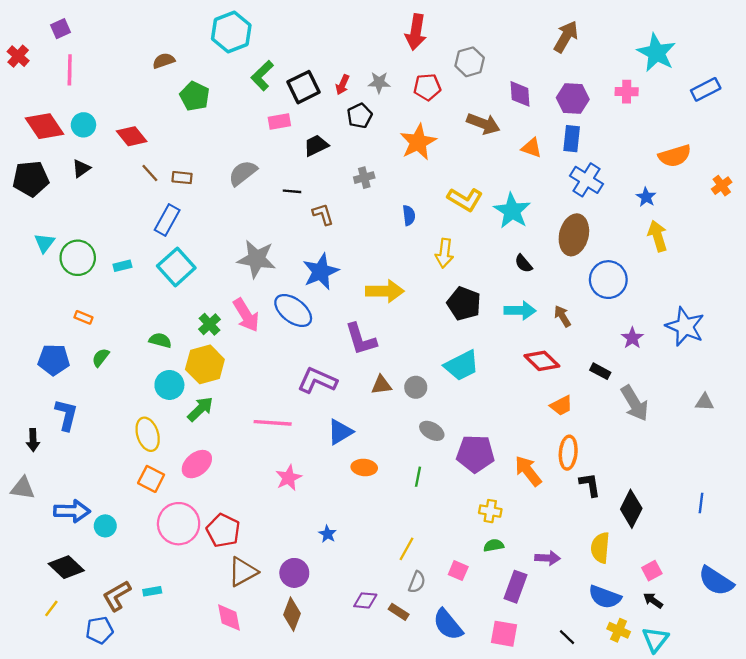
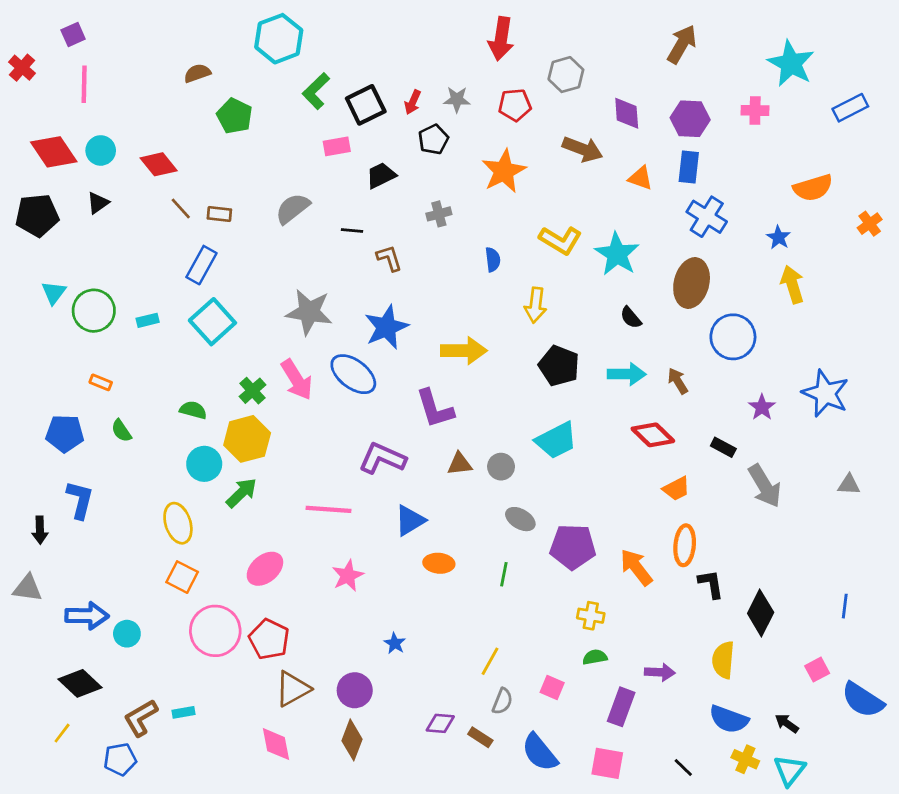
green semicircle: (101, 357) -> (121, 431), turned -72
pink ellipse: (197, 464) -> (265, 569), moved
pink square: (652, 571) -> (817, 670), moved

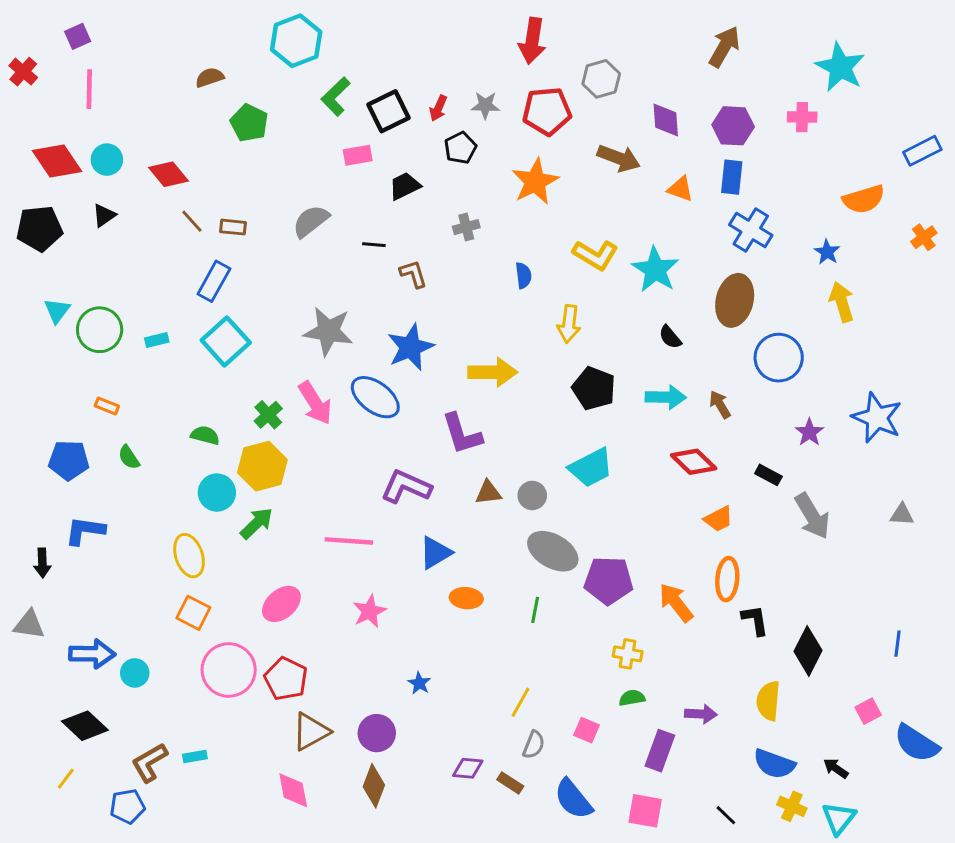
red pentagon: (515, 105) -> (547, 111), size x1.4
blue rectangle: (850, 108) -> (922, 151), moved
blue L-shape: (80, 500) -> (85, 531), turned -96
gray ellipse: (520, 519) -> (553, 551), size x1.6

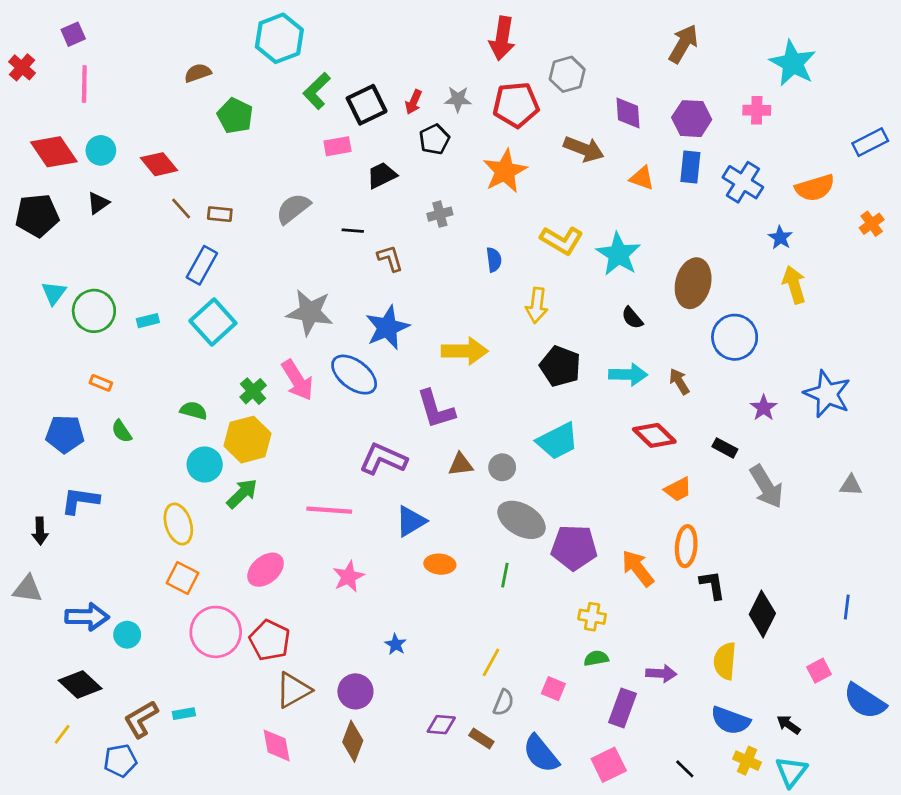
blue cross: (751, 230) -> (743, 182), moved
pink square: (645, 811) -> (609, 765), turned -36

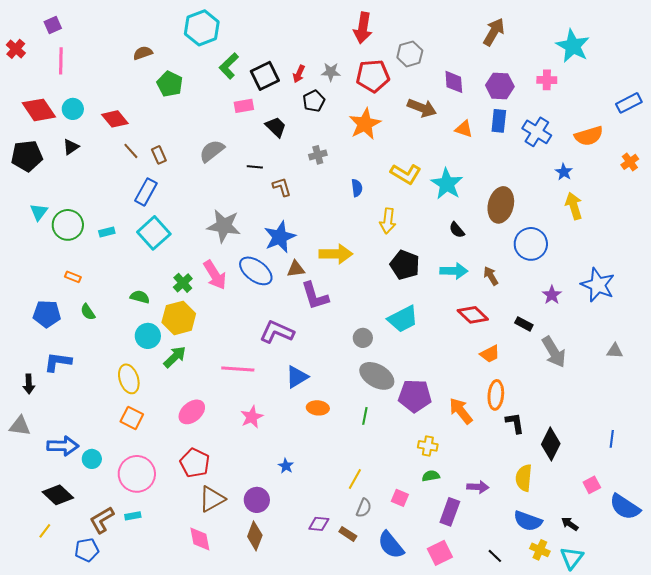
black trapezoid: (382, 175) -> (276, 127), turned 70
brown rectangle: (220, 214) -> (159, 155), turned 60
brown triangle: (461, 464) -> (296, 269), moved
pink circle: (216, 632) -> (137, 474), moved

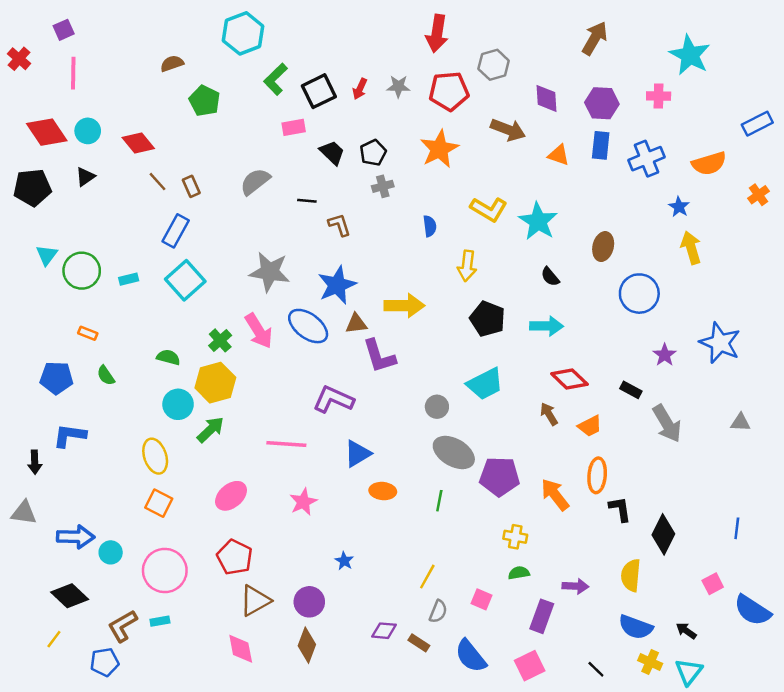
black pentagon: (314, 101) -> (373, 153), moved
blue cross: (537, 132) -> (646, 159), turned 36
brown ellipse: (501, 205) -> (603, 247), size x0.7
brown arrow: (491, 276) -> (549, 414), moved

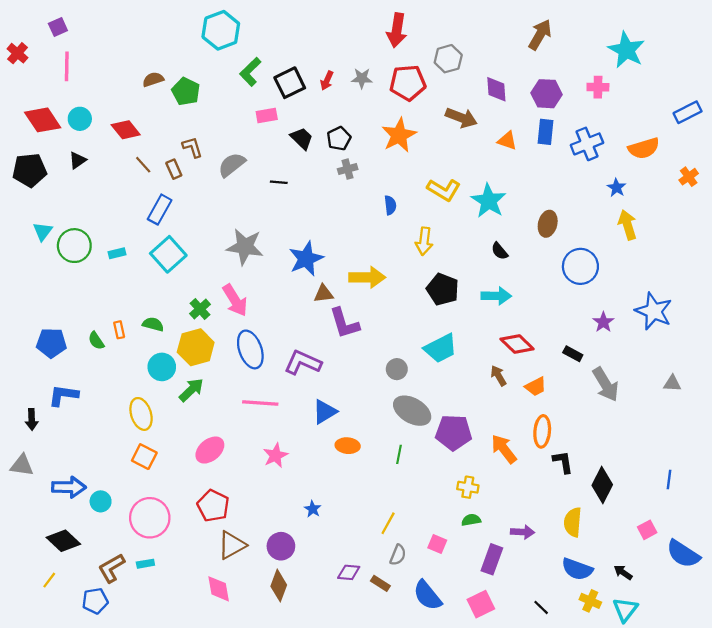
brown semicircle: (172, 63) -> (153, 79), moved
brown L-shape: (339, 225) -> (192, 147), moved
blue ellipse: (308, 326) -> (250, 349), moved, turned 33
orange rectangle: (88, 333) -> (119, 330), moved, turned 56

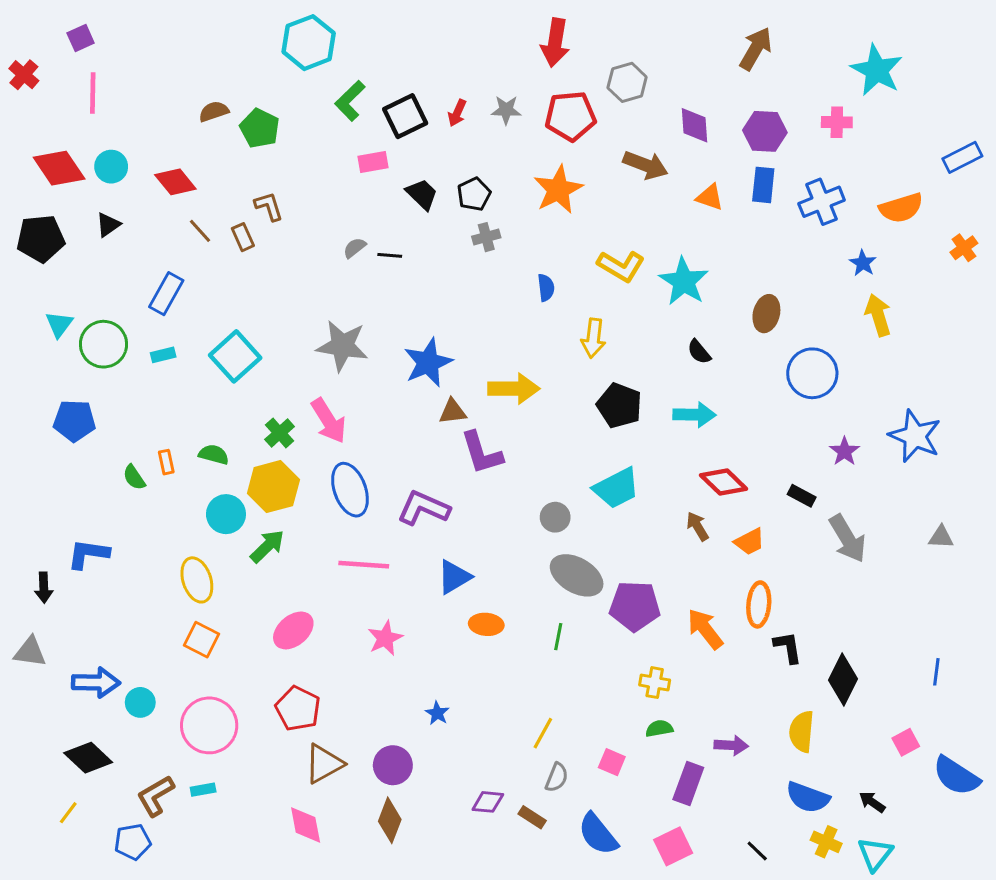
gray semicircle: (232, 165) -> (355, 248), moved, size x0.6
blue rectangle: (160, 210) -> (166, 294), moved
blue pentagon: (51, 343) -> (74, 421), moved

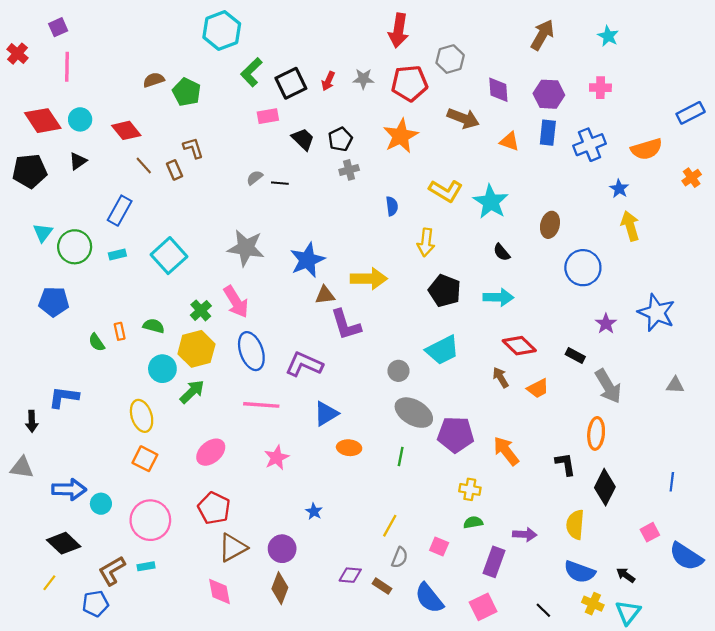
cyan star: (877, 70) -> (608, 36), moved, size x0.6
orange ellipse: (759, 604) -> (596, 433), moved

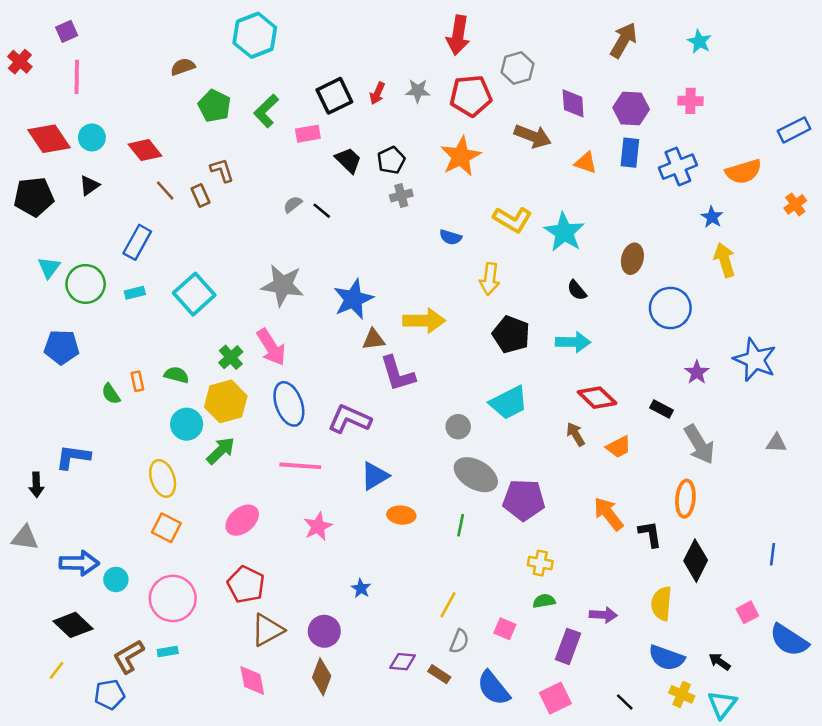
green L-shape: (251, 72) -> (266, 111), moved
brown semicircle: (154, 80) -> (183, 67), moved
black line: (280, 183) -> (322, 211), turned 35
blue semicircle: (392, 206) -> (451, 237), turned 114
orange arrow: (506, 451) -> (608, 514), moved

